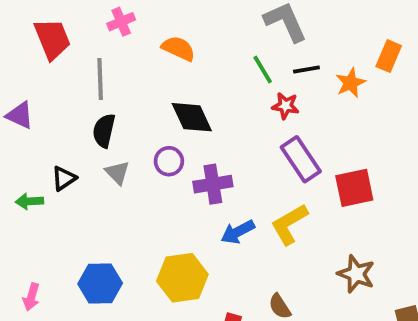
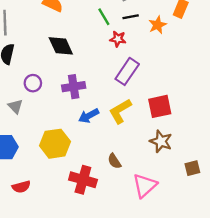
purple rectangle: (301, 159) -> (127, 71), turned 68
purple circle: (169, 161) -> (33, 83), moved
gray triangle: (117, 173) -> (15, 106), moved
red square: (354, 188) -> (160, 106), moved

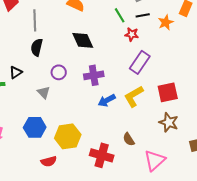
yellow hexagon: (55, 144) -> (68, 136), moved

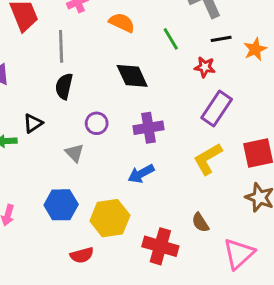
green line: (120, 15) -> (171, 39), moved
blue arrow: (107, 100) -> (141, 174), moved

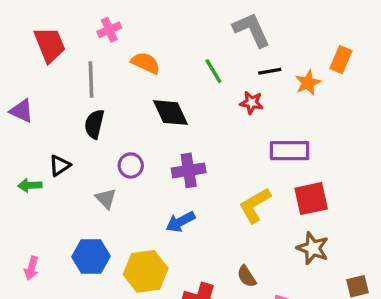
orange semicircle: (122, 23) -> (146, 63), moved
purple rectangle: (217, 109) -> (290, 151), moved, turned 56

